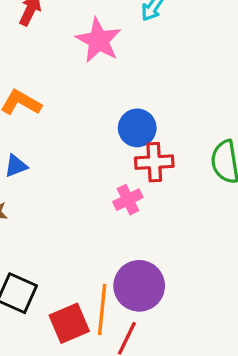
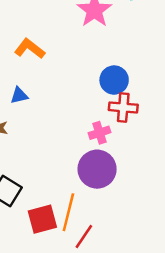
purple circle: (139, 286) -> (97, 169), moved

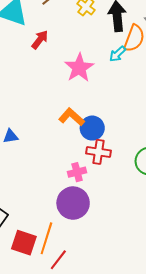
orange L-shape: (30, 49) -> (72, 117), moved
red square: (42, 219) -> (24, 243), turned 30

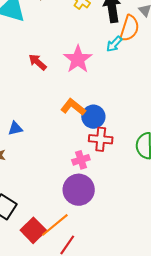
red arrow: (40, 40) -> (38, 62), moved, turned -84
orange line: (46, 238) -> (55, 225), turned 36
red square: (24, 243) -> (33, 230), turned 30

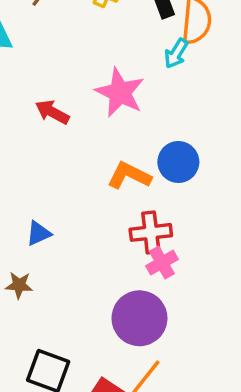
blue circle: (93, 117) -> (178, 162), moved
red cross: (101, 139) -> (151, 232), moved
purple circle: (79, 190) -> (139, 318), moved

